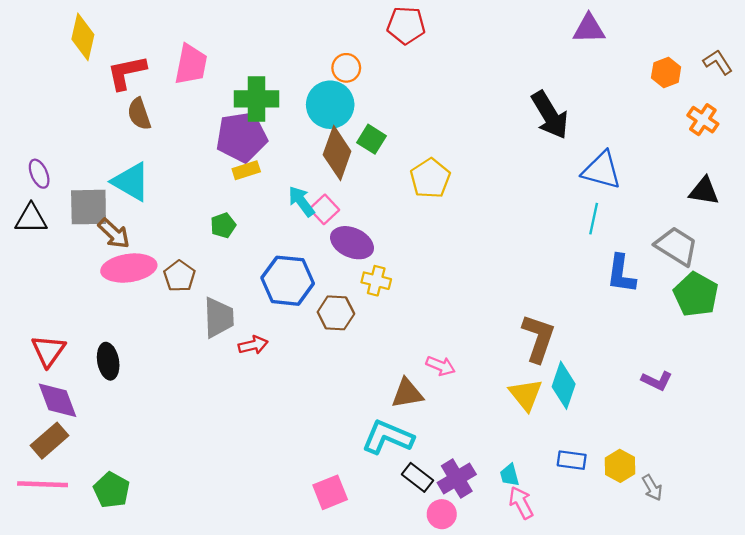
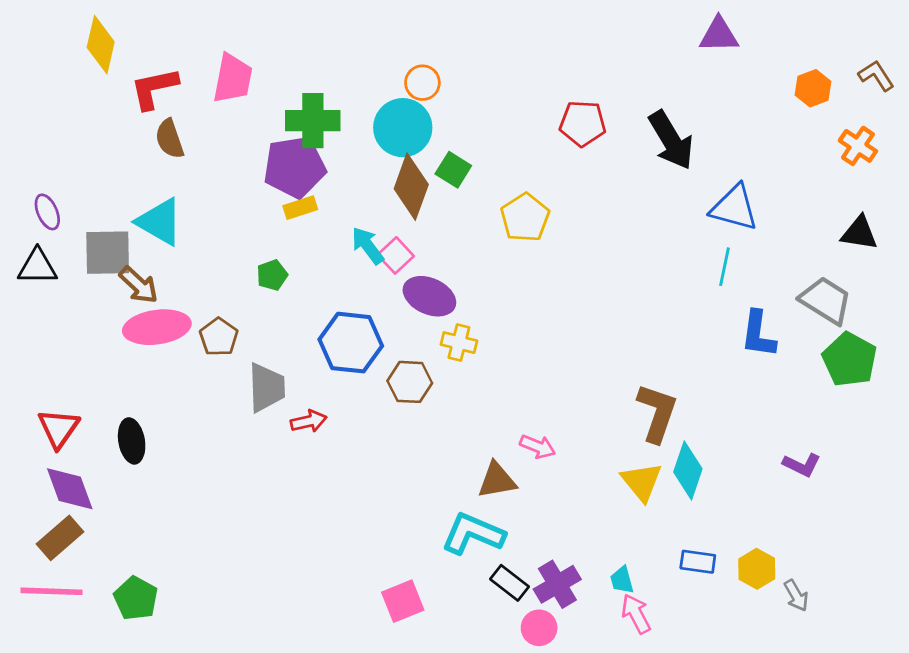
red pentagon: (406, 25) -> (583, 123), moved

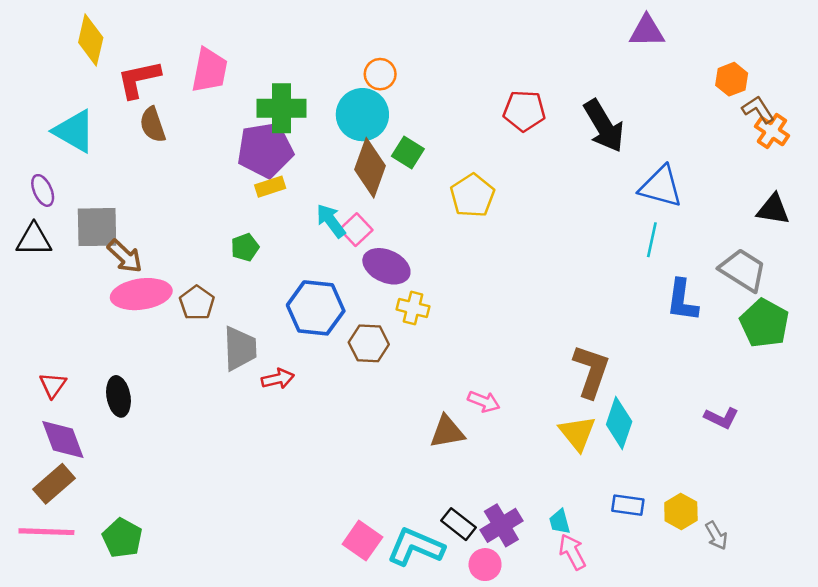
brown L-shape: (876, 76) -> (758, 110), moved
cyan triangle: (160, 222) -> (74, 131), moved
red triangle: (59, 428) -> (53, 385), size x0.7
cyan L-shape: (473, 534) -> (416, 547), moved
pink square: (403, 601) -> (362, 541), turned -33

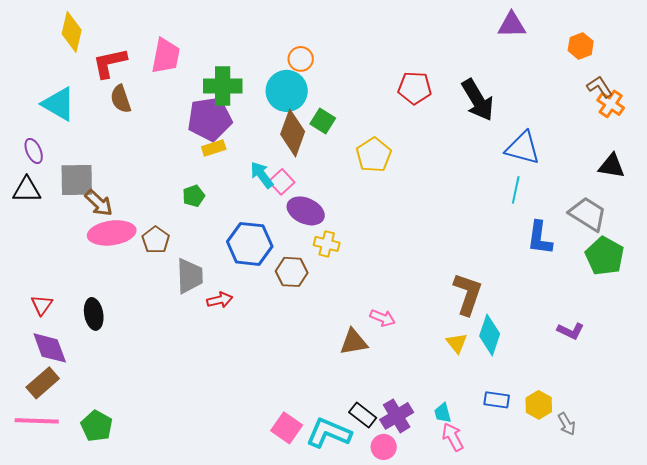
orange hexagon: (732, 79) -> (581, 46), moved
yellow triangle: (577, 433) -> (457, 343), size x0.7

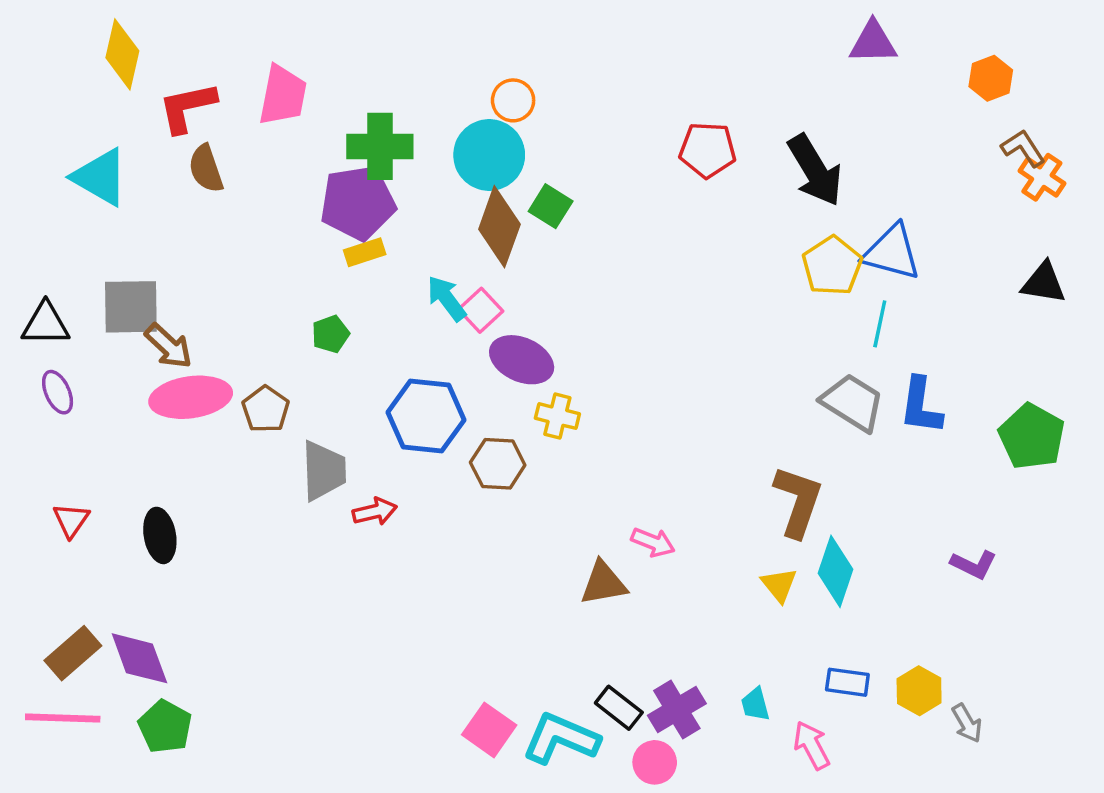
purple ellipse: (34, 151) -> (58, 392), moved
yellow pentagon: (374, 155) -> (832, 266), moved
gray trapezoid: (588, 214) -> (853, 402), moved
purple diamond: (50, 348) -> (139, 658), moved
pink arrow: (453, 437) -> (812, 745), moved

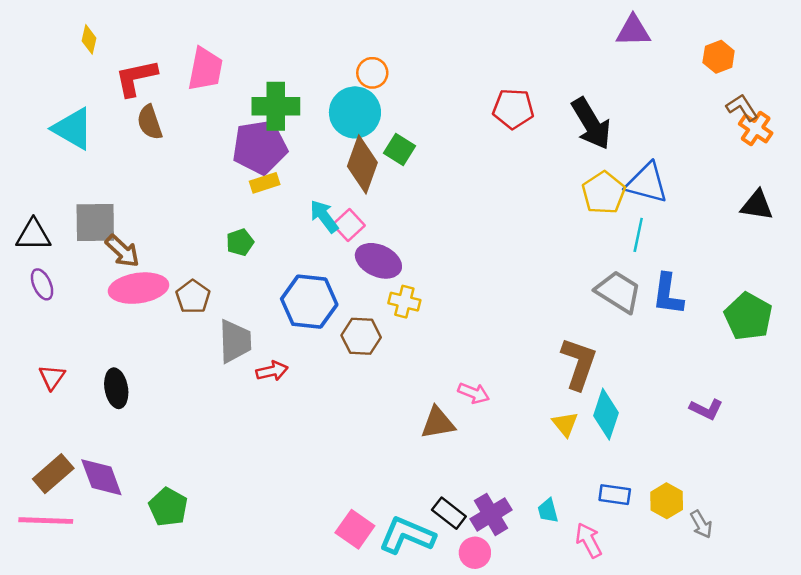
yellow diamond: (122, 54) -> (89, 39), size x0.6
green pentagon: (165, 727) -> (168, 507), moved

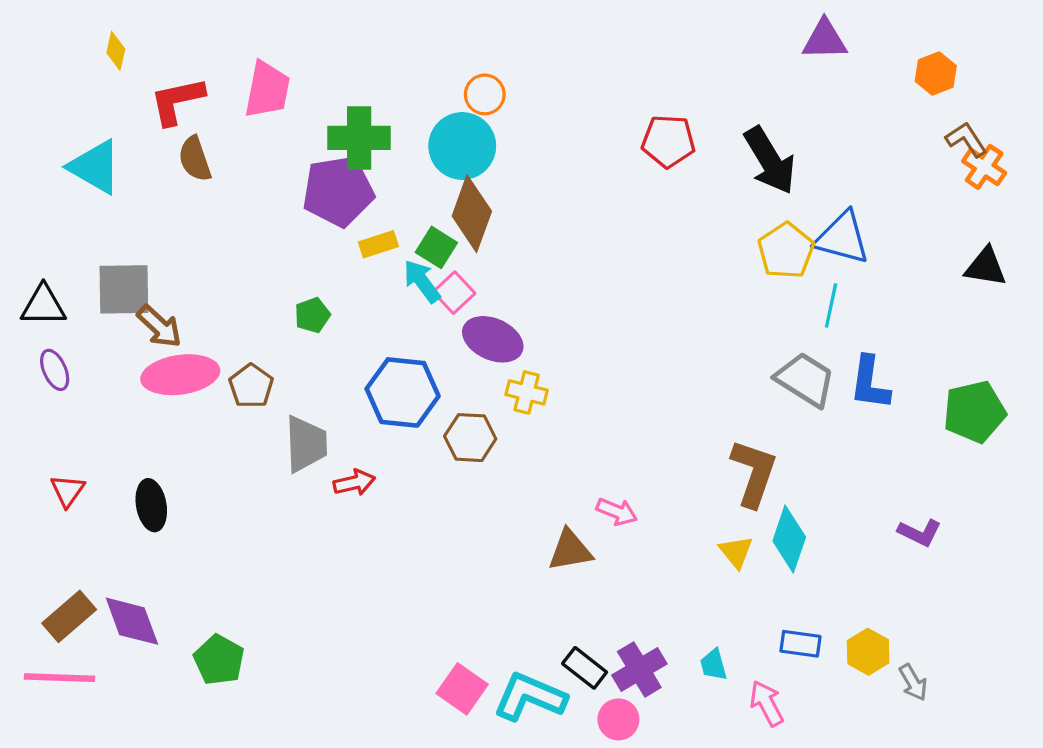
green square: (399, 150) -> (436, 247), moved
yellow rectangle: (265, 183) -> (378, 244), moved
green pentagon: (748, 317) -> (974, 412), turned 30

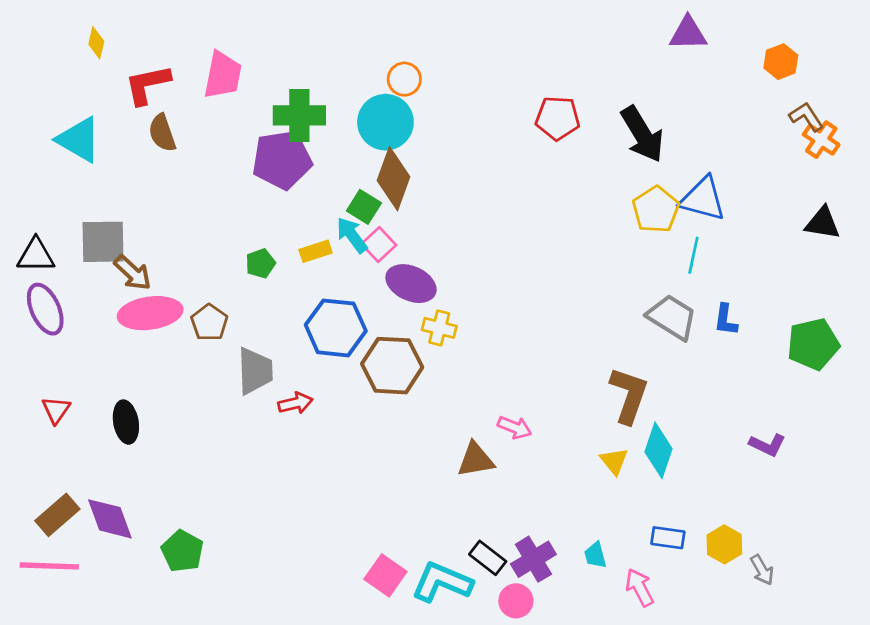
yellow rectangle: (378, 244) -> (316, 251), moved
purple ellipse: (55, 370) -> (45, 309), size x1.5
blue L-shape: (870, 383) -> (726, 320), size x0.7
brown hexagon: (470, 438) -> (392, 366), size x1.4

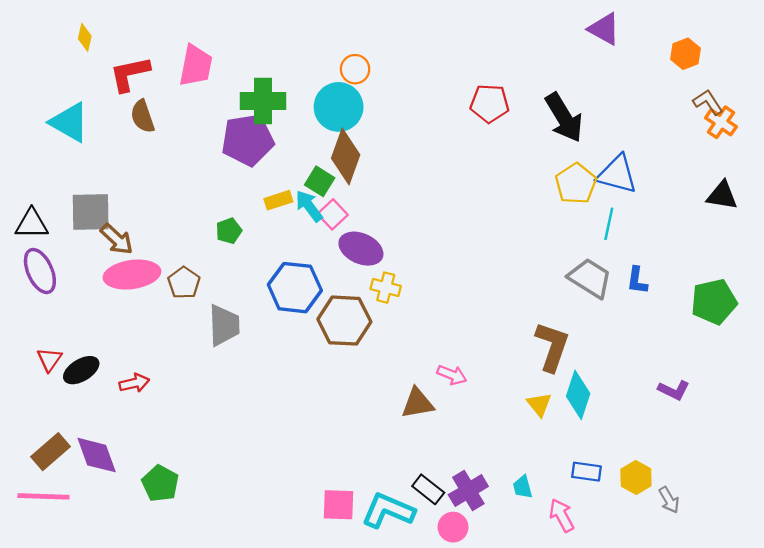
purple triangle: (688, 33) -> (604, 29), turned 30
yellow rectangle: (316, 251) -> (278, 200), moved
red arrow: (295, 403) -> (134, 383), moved
black ellipse: (126, 422) -> (81, 370), moved, turned 69
pink square: (385, 575) -> (339, 505), turned -33

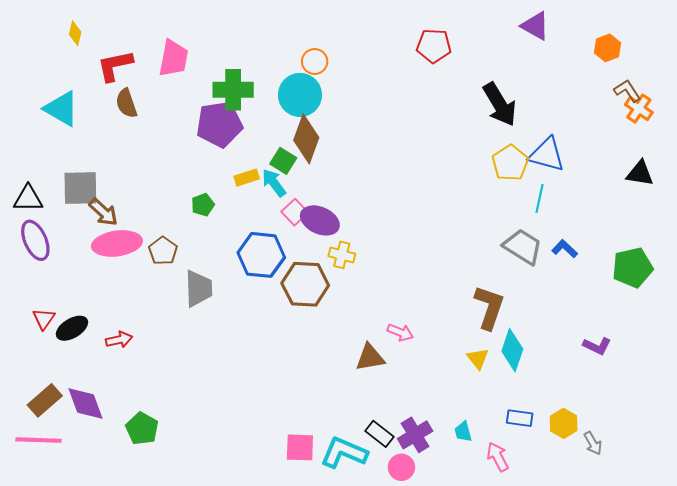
red pentagon: (490, 103) -> (434, 46), moved
pink square: (333, 214) -> (295, 212), moved
blue L-shape: (637, 280) -> (565, 249), turned 125

